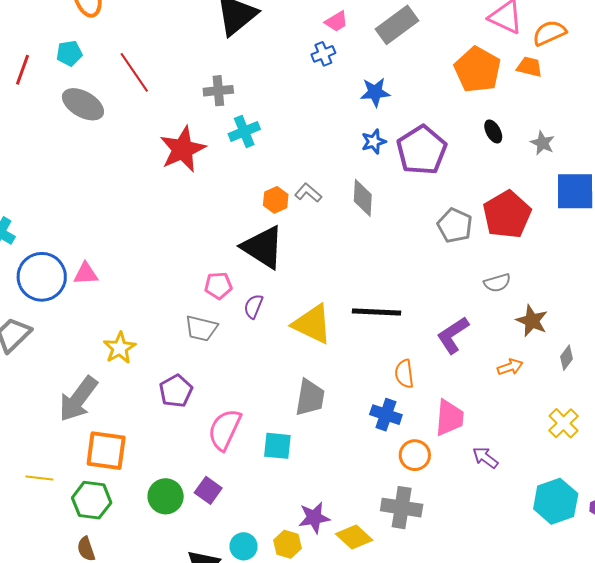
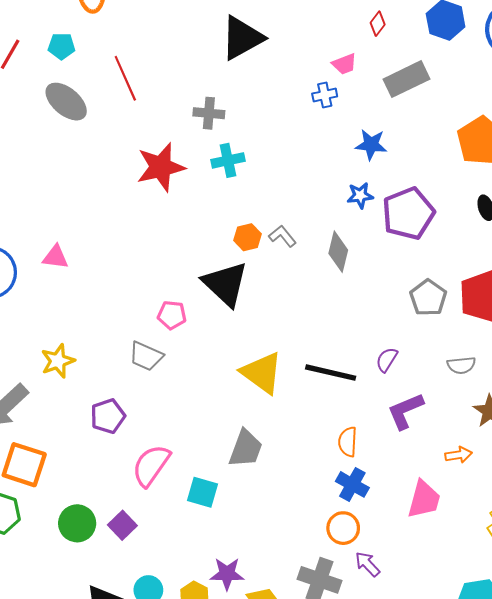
pink triangle: (86, 274) -> (55, 257), moved
purple semicircle: (253, 306) -> (387, 360), moved
blue cross: (386, 415) -> (352, 484), moved
pink trapezoid: (450, 418) -> (424, 499), moved
purple arrow: (485, 458) -> (367, 564), moved

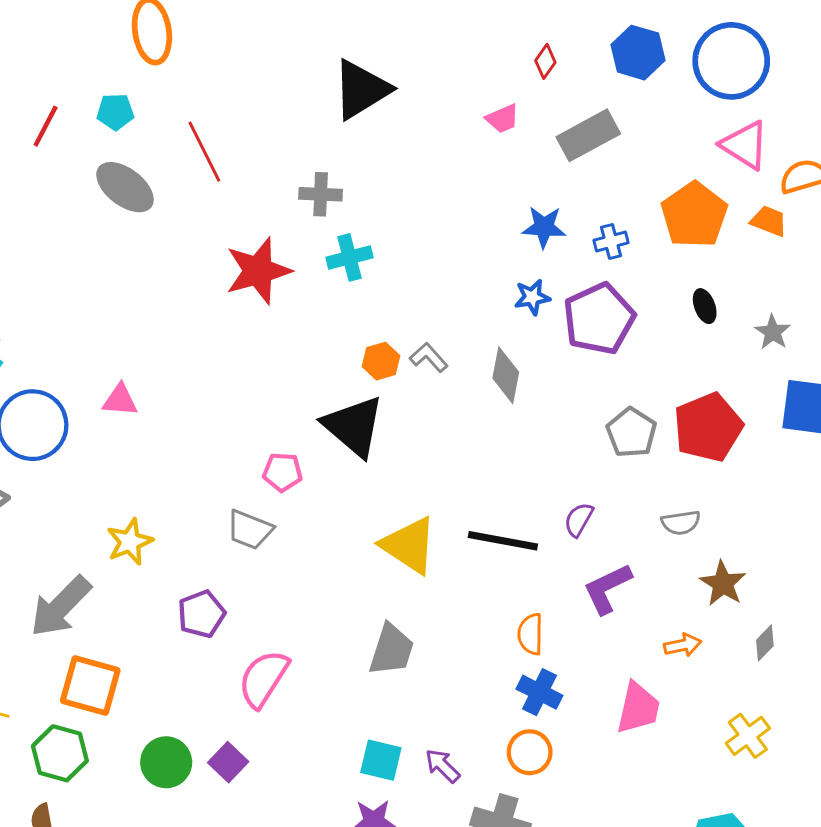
blue cross: (325, 95) -> (611, 241), moved
cyan square: (203, 492) -> (381, 760), moved
purple arrow: (367, 564) -> (443, 766), moved

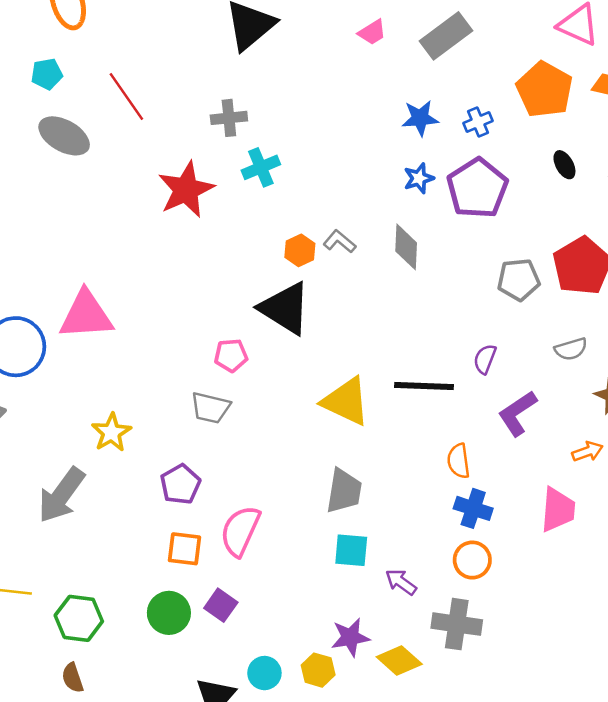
pink triangle: (120, 400) -> (86, 315), size x1.8
gray pentagon: (631, 433) -> (519, 280), turned -30
orange square: (90, 686) -> (184, 549), moved, size x0.7
cyan square: (381, 760) -> (351, 550), moved

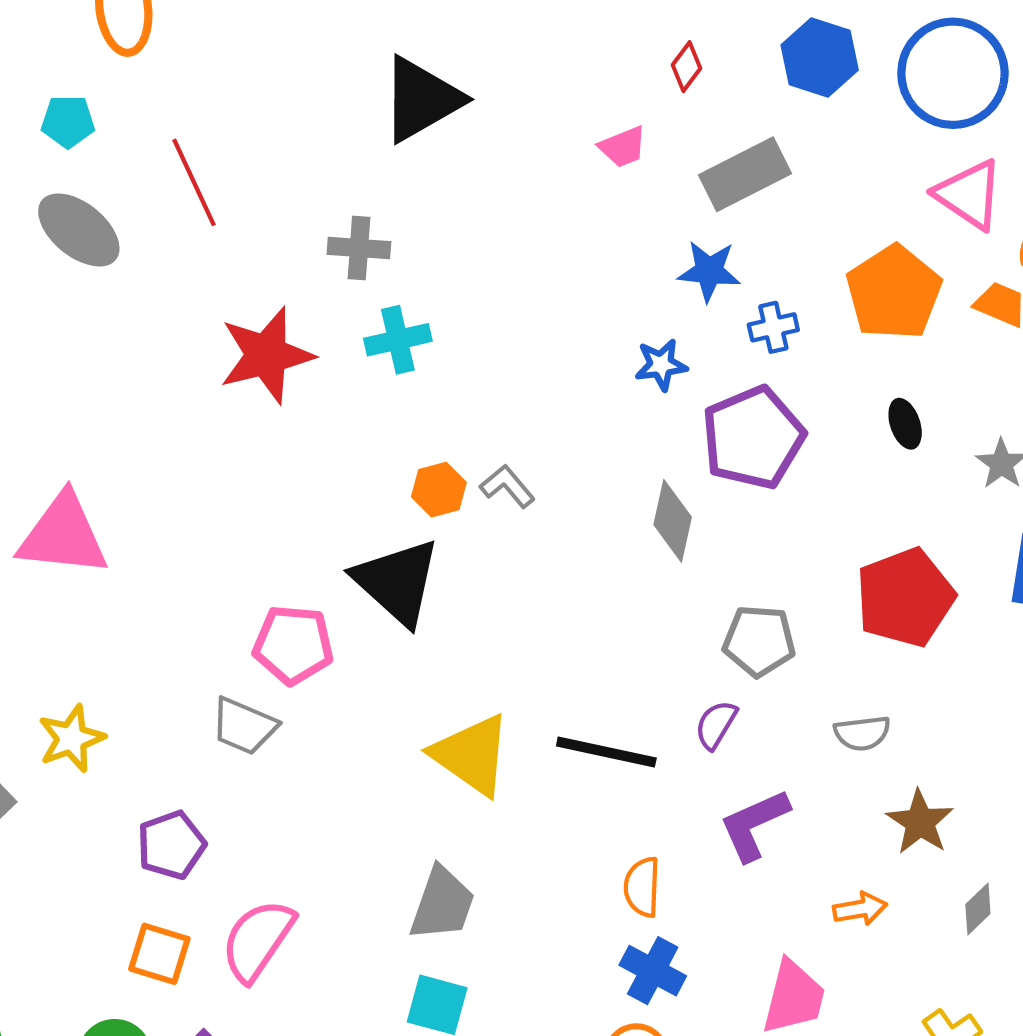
blue star: (420, 118) -> (709, 271), moved
blue star: (419, 178) -> (661, 365), moved
gray diamond: (406, 247) -> (673, 521), moved
gray pentagon: (519, 280) -> (759, 641), moved
pink pentagon: (231, 355) -> (293, 645), size x1.4

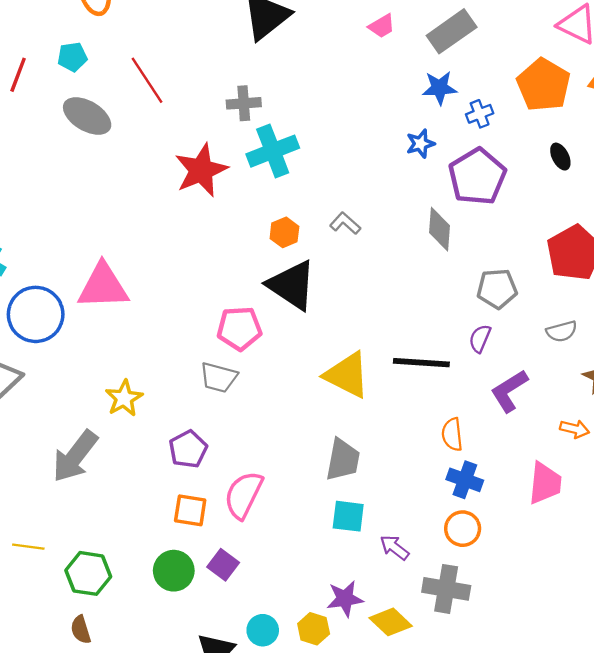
cyan cross: (398, 340) -> (273, 151), size x1.4
orange hexagon: (439, 490) -> (284, 232), moved
orange arrow: (860, 909) -> (575, 429), turned 32

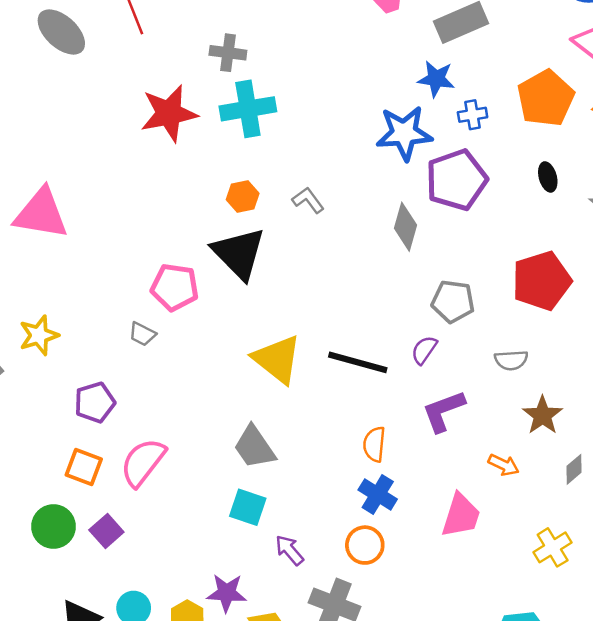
blue star: (420, 144) -> (404, 133), size x1.8
gray trapezoid: (219, 377) -> (142, 334), size x0.7
gray trapezoid: (343, 460) -> (254, 447), turned 123

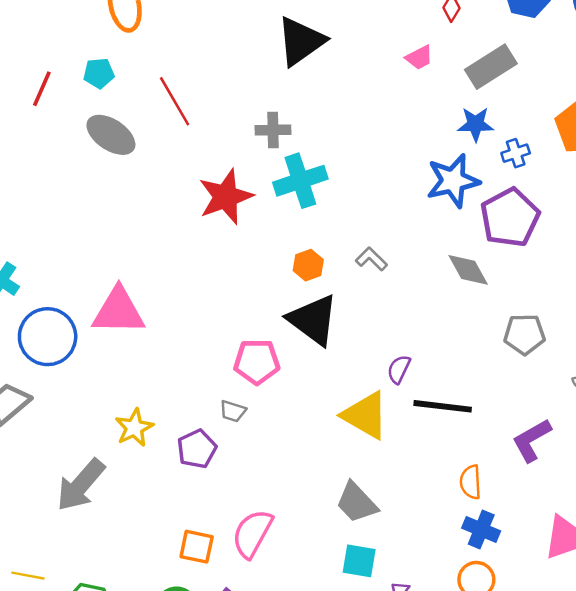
gray diamond: (405, 227) -> (468, 270), turned -36
purple semicircle: (424, 350) -> (399, 369), moved
purple pentagon: (95, 402) -> (197, 449), moved

